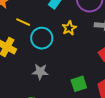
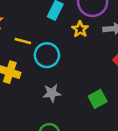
yellow star: (69, 28) -> (80, 29), moved

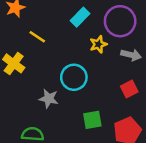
cyan circle: (47, 55) -> (74, 77), moved

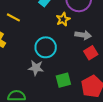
gray arrow: (131, 55) -> (83, 35), moved
gray star: (49, 99) -> (36, 68), moved

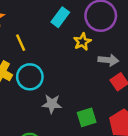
yellow line: (13, 17) -> (21, 43), turned 40
cyan circle: (46, 47) -> (30, 77), moved

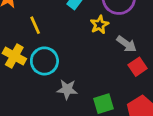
gray arrow: (108, 60) -> (126, 44), turned 30

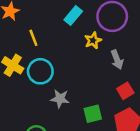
gray arrow: (126, 44) -> (117, 60), turned 30
red square: (138, 67) -> (125, 91), moved

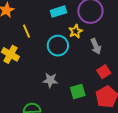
cyan rectangle: (73, 16) -> (58, 12), turned 35
cyan circle: (40, 71) -> (58, 46), moved

